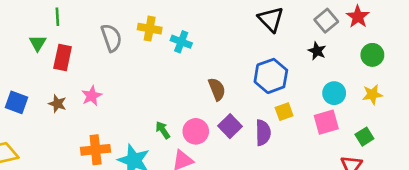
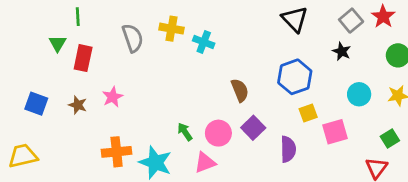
pink square: (326, 122) -> (335, 132), moved
purple semicircle: (263, 133) -> (288, 149), moved

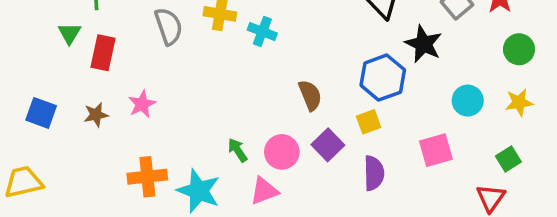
black star: (342, 51) -> (423, 44), moved, size x1.5
brown star: (78, 105) -> (96, 115), turned -30
yellow square: (308, 113) -> (369, 122), moved

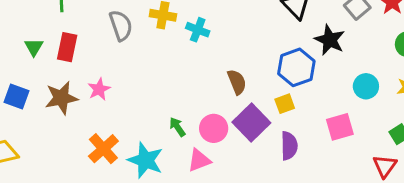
green triangle: (69, 33) -> (34, 47), moved
brown star: (96, 115) -> (61, 98), size x1.6
purple square: (328, 145) -> (251, 123), size x1.4
orange cross: (147, 177) -> (103, 149), turned -36

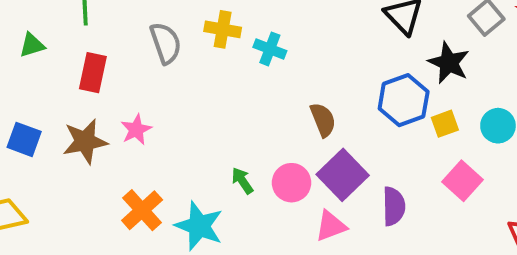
green triangle: (34, 47) -> (32, 45), moved, turned 42
yellow square: (285, 104) -> (445, 124), moved
pink square: (340, 127) -> (463, 181), turned -32
pink triangle: (199, 160) -> (331, 226), moved

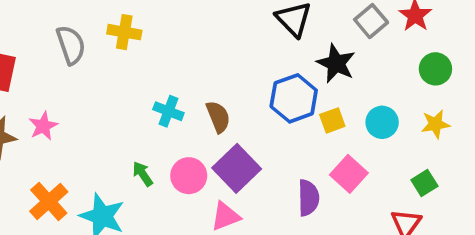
cyan cross: (270, 49) -> (168, 111), moved
purple semicircle: (394, 206) -> (308, 198), moved

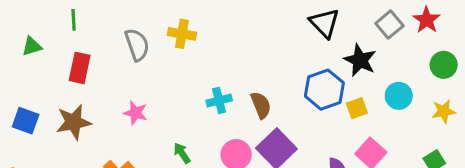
cyan cross: (168, 111) -> (219, 100), turned -35
cyan circle: (382, 122) -> (399, 96), moved
pink star: (43, 126) -> (135, 113), moved, turned -30
green arrow: (143, 174) -> (182, 153), moved

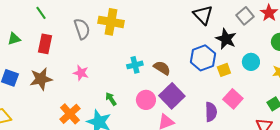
green line: (74, 20) -> (41, 13), turned -32
yellow cross: (182, 34) -> (111, 22), size x1.4
green triangle: (32, 46) -> (14, 39), moved
brown semicircle: (261, 105) -> (162, 68), turned -36

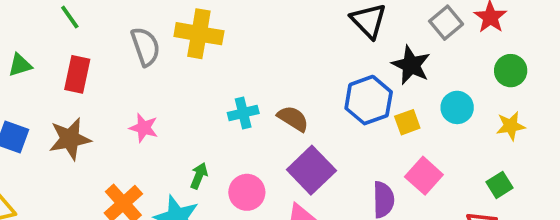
green arrow: (111, 99) -> (199, 176), turned 56
pink circle: (146, 100) -> (247, 192), moved

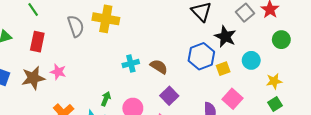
yellow star: (511, 126) -> (274, 81), moved
pink star: (144, 128) -> (58, 72), moved
purple square: (311, 170) -> (169, 96), size x0.7

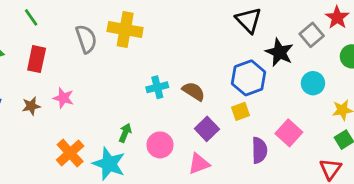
gray square: (245, 13) -> (312, 35), moved
yellow square: (223, 69) -> (241, 111), moved
brown star: (33, 78) -> (31, 106), size x0.6

